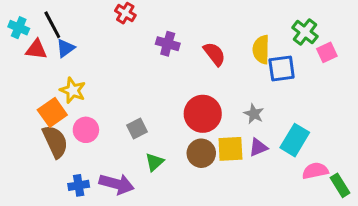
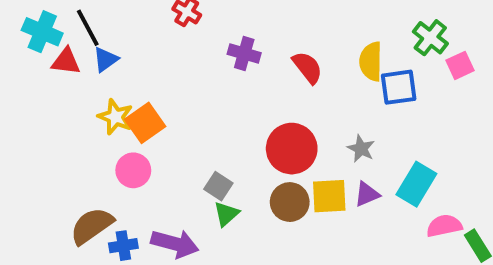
cyan cross: (19, 28) -> (42, 32), size x1.4
orange square: (52, 112) -> (145, 123), moved
gray square: (137, 128) -> (218, 186), moved, turned -30
brown semicircle: (55, 142) -> (92, 226), moved, turned -100

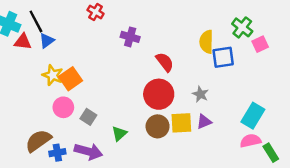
red semicircle: (308, 67) -> (165, 62), moved
cyan rectangle: (416, 184) -> (253, 116), moved
gray square: (218, 186) -> (88, 117), moved

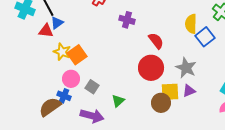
red triangle: (23, 42) -> (46, 31), moved
blue square: (223, 57) -> (205, 37), turned -30
gray star: (200, 94) -> (186, 68), size x1.5
brown circle: (158, 126) -> (161, 103), moved
blue cross: (57, 153) -> (64, 96), moved, turned 32

